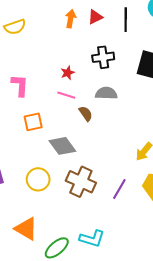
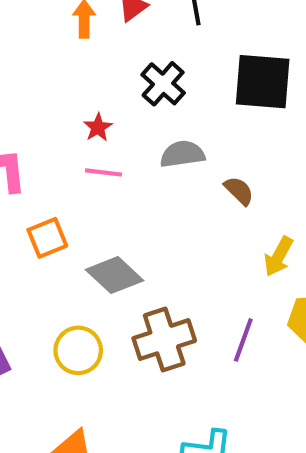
black cross: (103, 57) -> (163, 84), turned -30
brown semicircle: (86, 114) -> (239, 191), moved
brown cross: (81, 182) -> (164, 340), turned -32

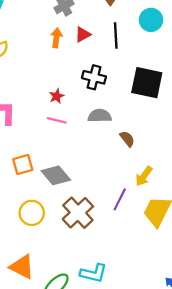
black cross: (163, 84) -> (94, 77), turned -35
orange square: (47, 238) -> (23, 164), moved
brown cross: (164, 340) -> (78, 213), turned -32
purple line: (243, 340) -> (120, 199), moved

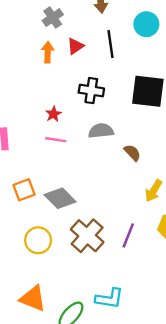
purple line: (120, 199) -> (128, 235), moved

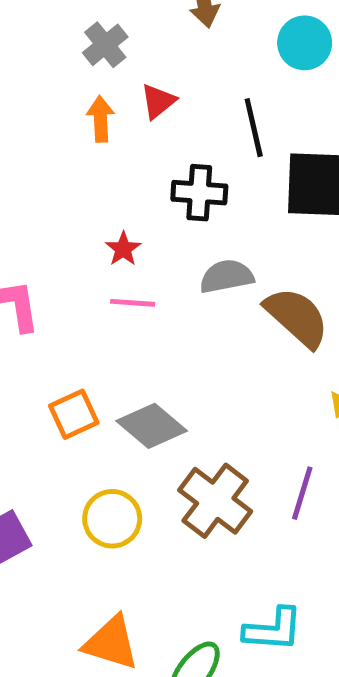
black line: (111, 44) -> (254, 128), moved
brown semicircle: (132, 153) -> (297, 317), size x1.8

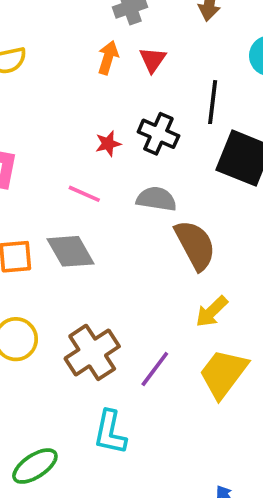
red triangle: (158, 101) -> (153, 60), turned -36
red star: (123, 249) -> (108, 144), moved
gray diamond: (152, 426) -> (71, 251), moved
cyan L-shape: (273, 630) -> (110, 432), moved, turned 78

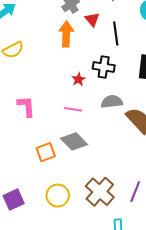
orange arrow: (108, 58) -> (66, 34), size x1.4
red triangle: (153, 60) -> (92, 19), moved
black line: (213, 102) -> (116, 34), moved

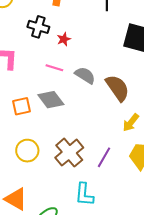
black cross: (104, 67) -> (38, 27), moved
gray semicircle: (112, 102) -> (85, 75), moved, turned 30

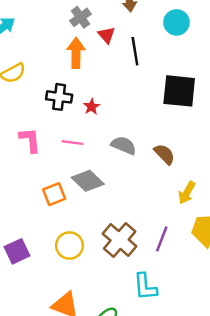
pink line: (54, 68) -> (73, 143), moved
brown semicircle: (117, 88) -> (164, 154), size x0.7

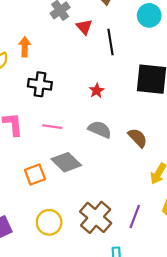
orange arrow: (76, 53) -> (25, 47), moved, size x0.7
red star: (92, 107) -> (97, 91), moved

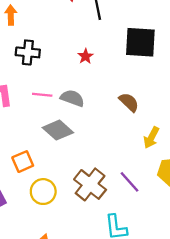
gray semicircle: (100, 129) -> (72, 98), moved
orange square: (35, 174) -> (23, 162), moved
purple line: (135, 217) -> (130, 182), turned -60

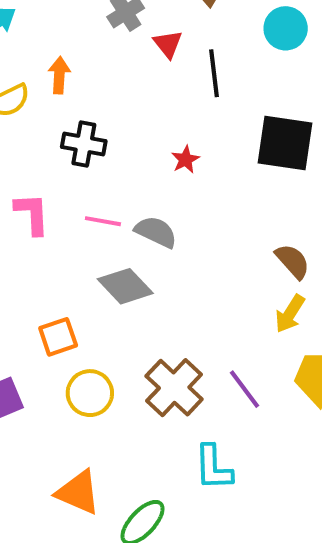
brown semicircle: (129, 102) -> (293, 261), moved

